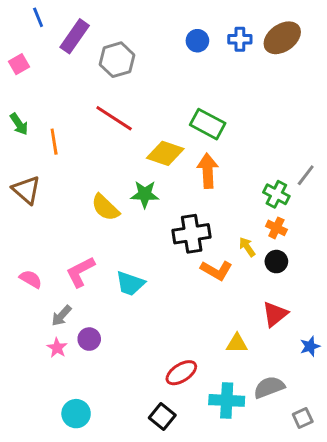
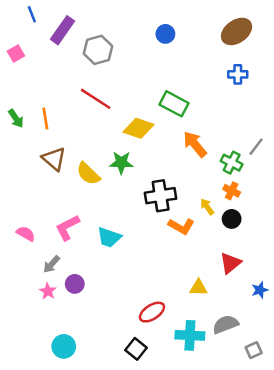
blue cross: (240, 39) -> (238, 74), moved
green arrow: (19, 124) -> (16, 118), moved
orange arrow: (208, 171) -> (195, 144), moved, turned -36
brown triangle: (26, 190) -> (54, 159), moved

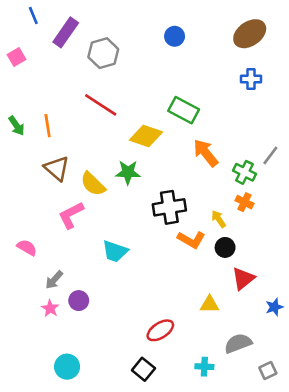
black circle: (232, 219) -> (225, 247), moved
pink L-shape: (67, 228) -> (71, 215), moved
cyan cross: (190, 335) -> (204, 367), moved, size x0.6

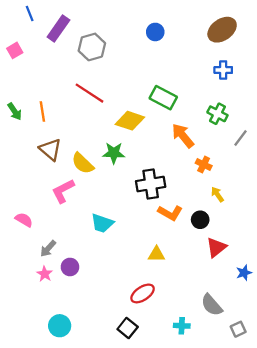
green cross: (245, 172) -> (217, 114), moved
orange cross: (245, 202) -> (204, 164), moved
yellow arrow: (219, 219) -> (217, 194), moved
yellow triangle: (210, 304) -> (156, 254), moved
gray semicircle: (238, 343) -> (212, 305), turned -110

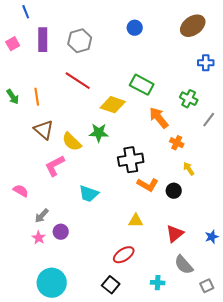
purple rectangle: (58, 29) -> (43, 40), moved, turned -35
blue cross: (223, 70) -> (206, 63), moved
red triangle: (216, 247) -> (175, 234), moved
cyan circle: (60, 326) -> (52, 283), size x1.5

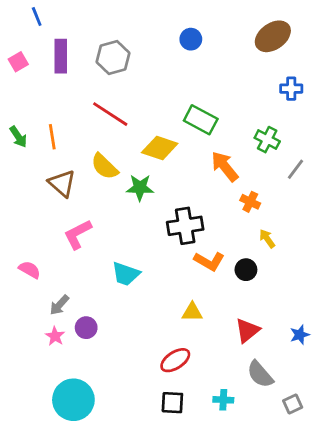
yellow semicircle: (72, 142) -> (105, 166), moved
black square: (111, 285) -> (172, 403), moved, turned -36

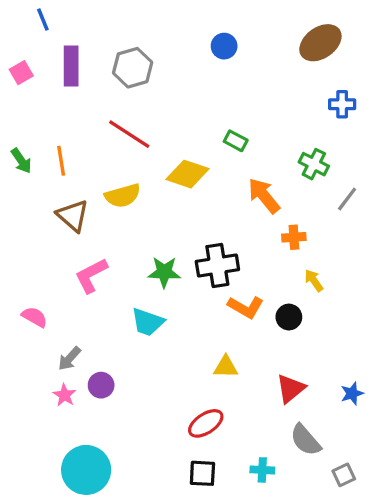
green rectangle: (201, 120) -> (236, 141), size x0.6
yellow semicircle: (105, 166) -> (123, 196), turned -60
green star: (140, 188) -> (164, 272), moved
orange cross: (250, 202) -> (294, 237), turned -30

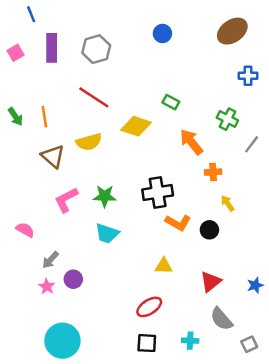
green star: (164, 272) -> (105, 196), moved

